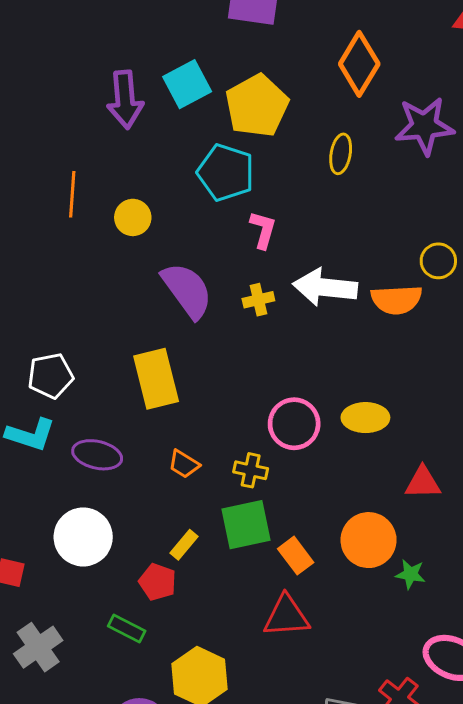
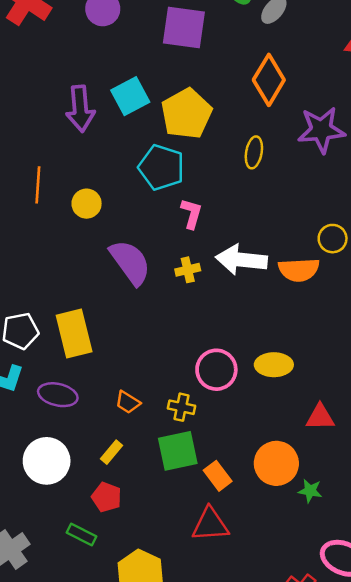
yellow rectangle: (156, 379) -> (74, 333), moved
yellow rectangle: (184, 545) -> (112, 452), moved

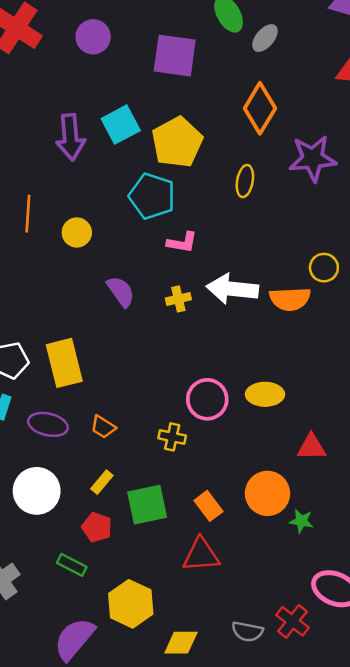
pink L-shape: (191, 214) -> (182, 243), turned 84
purple semicircle: (130, 262) -> (121, 291), size x0.7
orange trapezoid: (128, 402) -> (103, 427), moved
green square: (178, 451) -> (147, 505), moved

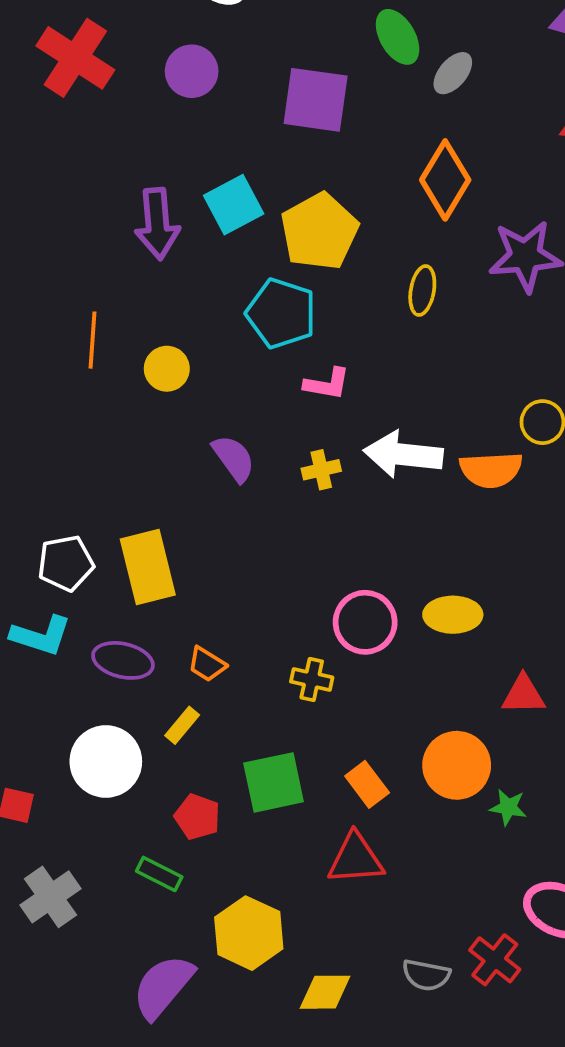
yellow rectangle: (102, 482) -> (182, 725), moved

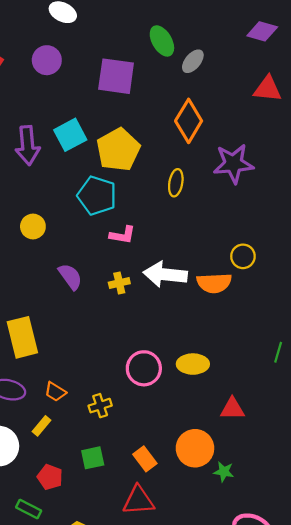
yellow cross: (312, 679) -> (100, 406), moved, turned -30
green square: (274, 782) -> (93, 458), size x0.7

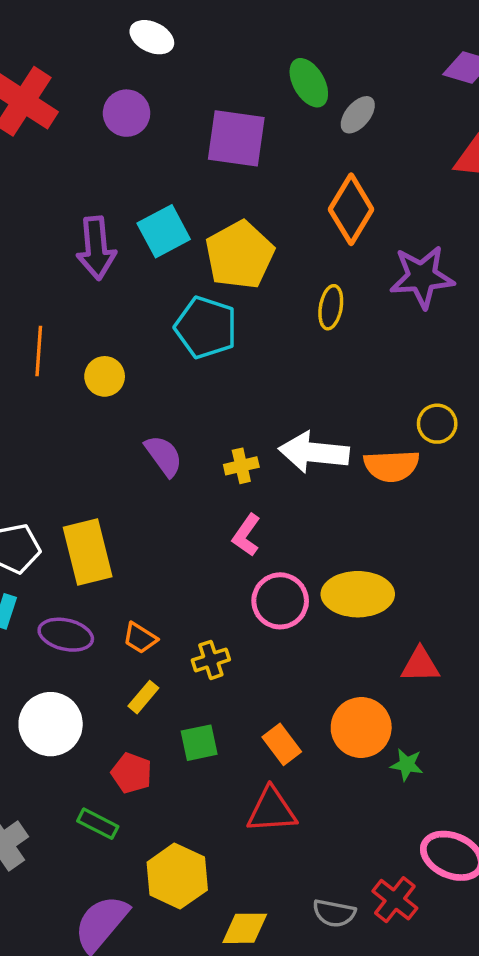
pink L-shape: (122, 235) -> (246, 535), moved, turned 115
yellow ellipse: (193, 364) -> (358, 594), size x1.4
yellow rectangle: (41, 426) -> (143, 697), moved

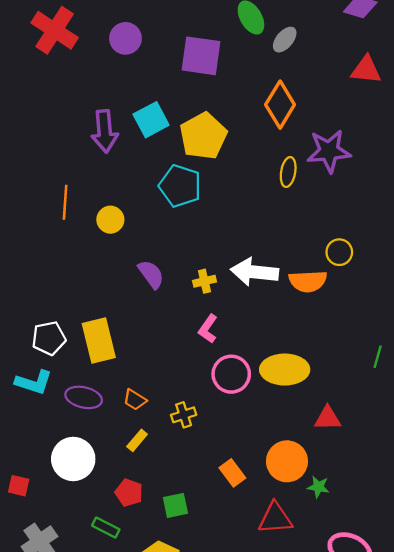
yellow ellipse: (331, 307) -> (288, 172), moved
green square: (199, 743) -> (175, 505), moved
red triangle: (272, 810) -> (275, 518), moved

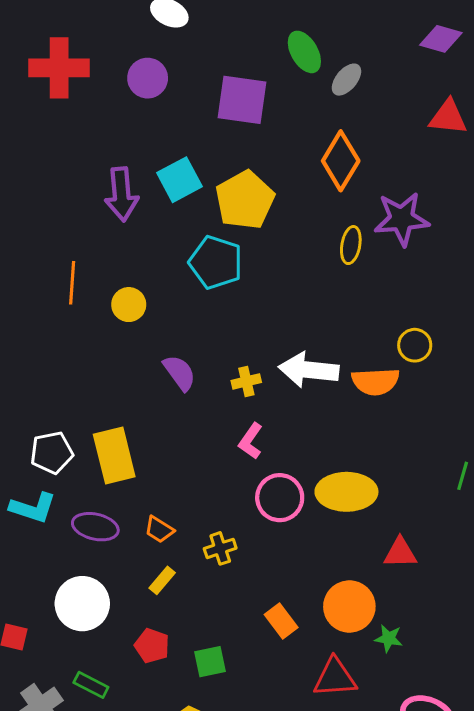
red cross: (55, 30) -> (59, 68), turned -33
green rectangle: (106, 528) -> (91, 685), moved

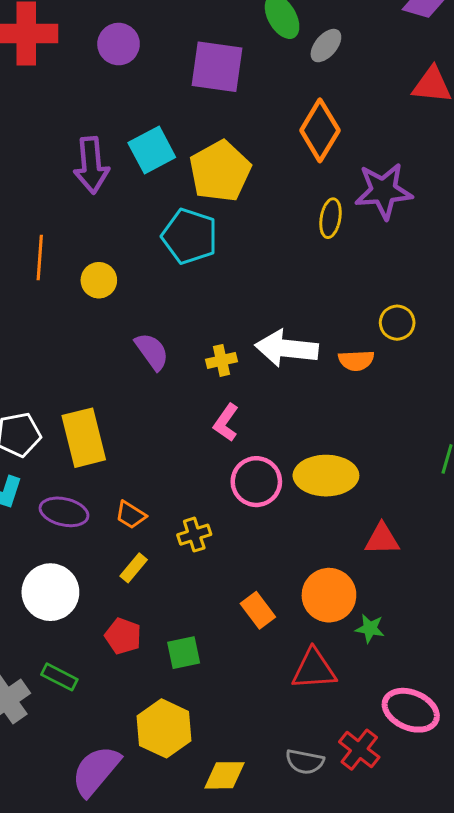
orange semicircle: (376, 381) -> (356, 360), size x0.7

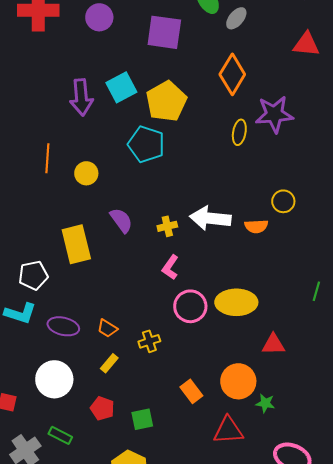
yellow rectangle: (84, 438) -> (76, 244), moved

